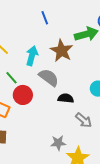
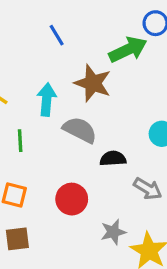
green line: (12, 78) -> (20, 141), turned 48
red circle: (23, 95) -> (72, 199), moved

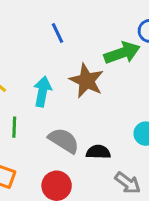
gray semicircle: (80, 130) -> (64, 141), moved

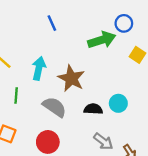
brown star: (87, 81) -> (71, 78), moved
black semicircle: (98, 152) -> (93, 109), moved

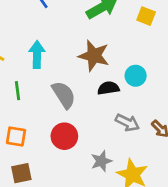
brown star: (71, 78) -> (94, 56), moved
gray semicircle: (54, 107) -> (64, 95), turned 35

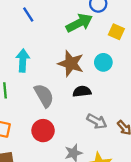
cyan circle: (136, 76) -> (103, 62), moved

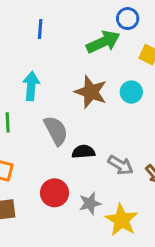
blue line: (28, 14) -> (40, 29), turned 35
black semicircle: (82, 91) -> (83, 152), moved
red circle: (43, 131) -> (54, 193), moved

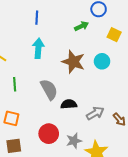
green arrow: (103, 42) -> (82, 26), size x0.6
cyan arrow: (31, 86) -> (38, 48), moved
gray arrow: (121, 165) -> (95, 113), turned -60

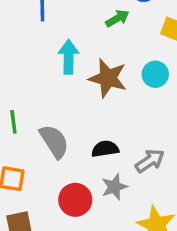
cyan arrow: (38, 48) -> (69, 57), moved
gray semicircle: (49, 89) -> (54, 141), moved
gray star: (74, 141) -> (114, 187), moved

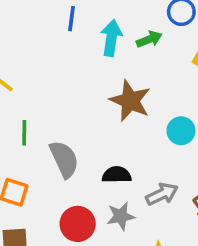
cyan arrow: (69, 57) -> (111, 38), moved
cyan circle: (155, 74) -> (181, 131), moved

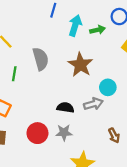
gray semicircle: (64, 159) -> (41, 59), moved
gray arrow: (162, 194) -> (93, 104), moved

